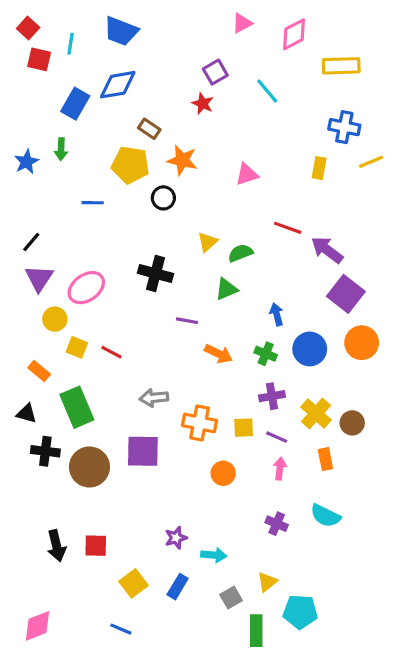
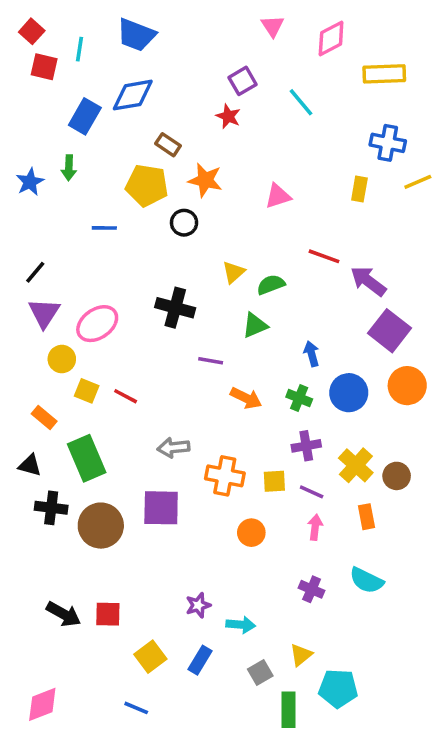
pink triangle: (242, 23) -> (273, 26), turned -35
black arrow: (56, 546) -> (64, 614), turned -48

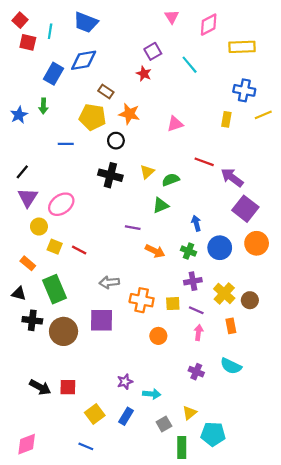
black cross: (175, 308) -> (110, 175), moved

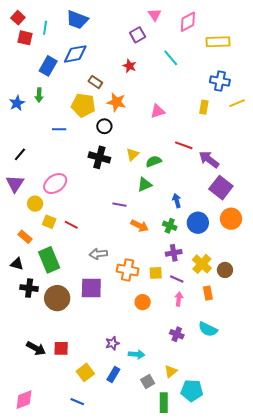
purple square: (153, 51) -> (138, 35), moved
purple triangle: (28, 198) -> (15, 184), moved

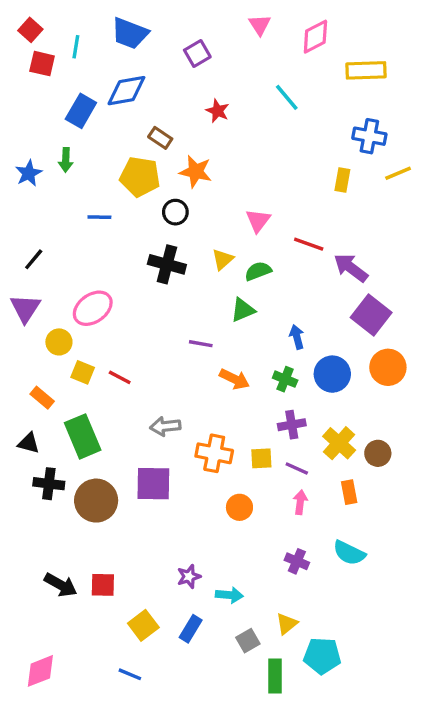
purple square: (138, 35) -> (197, 53), moved
pink triangle: (158, 111) -> (258, 221), moved, turned -35

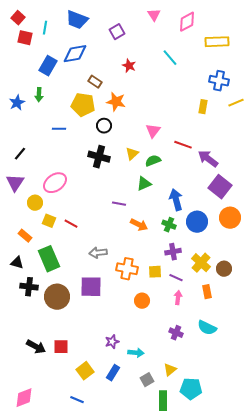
blue arrow: (297, 337) -> (176, 200), size x1.5

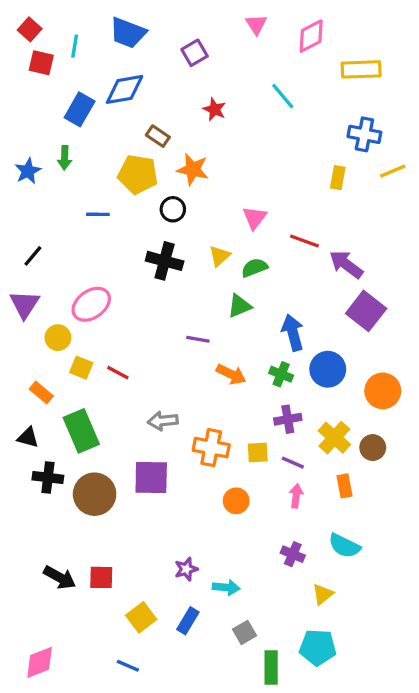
orange circle: (230, 218) -> (383, 391), moved
yellow triangle: (170, 370) -> (323, 594), moved

